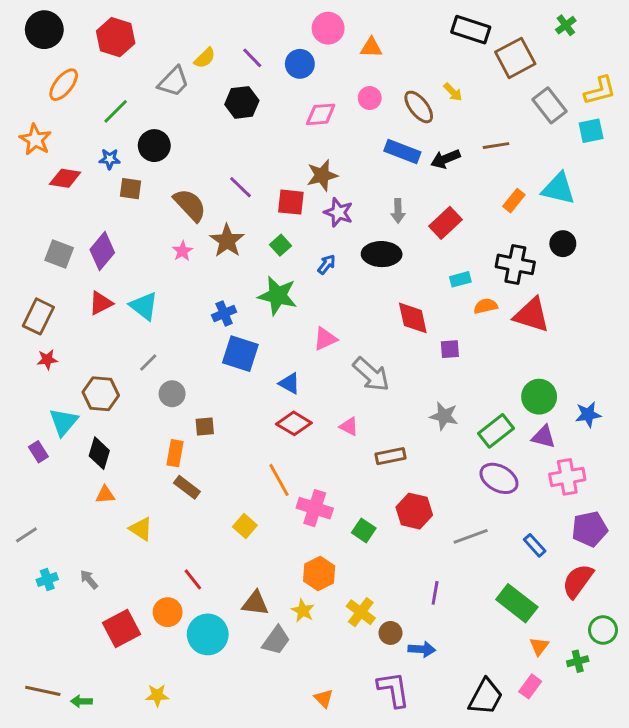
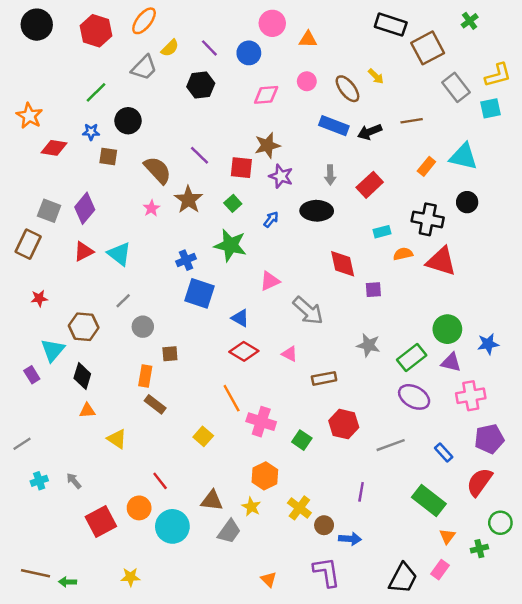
orange ellipse: (64, 85) -> (144, 21), moved
brown rectangle: (38, 316) -> (28, 244), moved

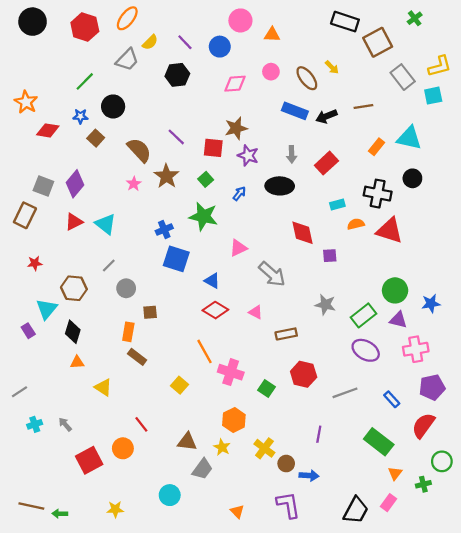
brown square: (108, 156) -> (96, 138), turned 35
cyan circle: (172, 526) -> (170, 495), moved, size x0.7

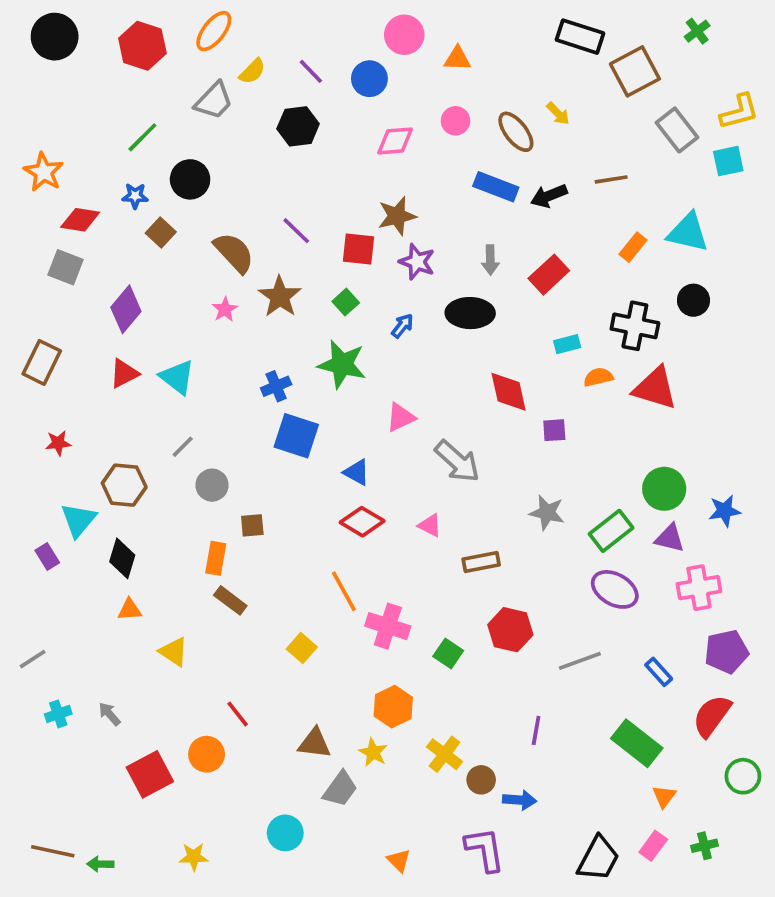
gray square: (43, 186) -> (66, 267), moved
green cross: (423, 484) -> (704, 846), moved

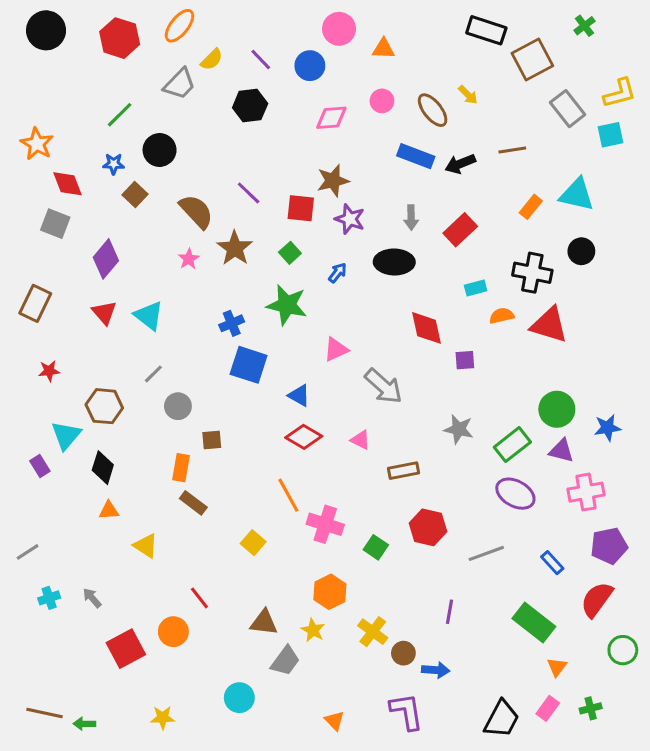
red diamond: (80, 220) -> (68, 184), turned 60
red triangle: (124, 373) -> (104, 313), turned -44

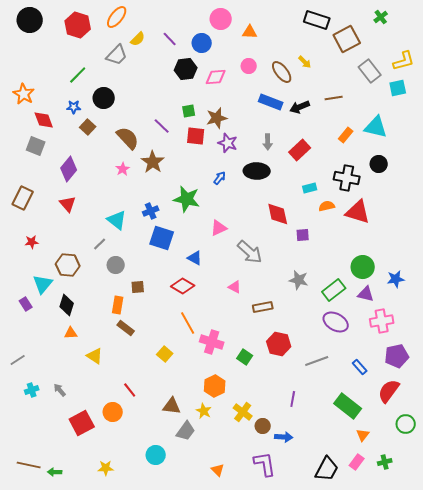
black hexagon: (250, 106) -> (186, 69), moved
green square: (290, 253) -> (189, 111), moved, turned 32
cyan triangle: (149, 316) -> (117, 220), moved
red diamond: (304, 437) -> (183, 286), moved

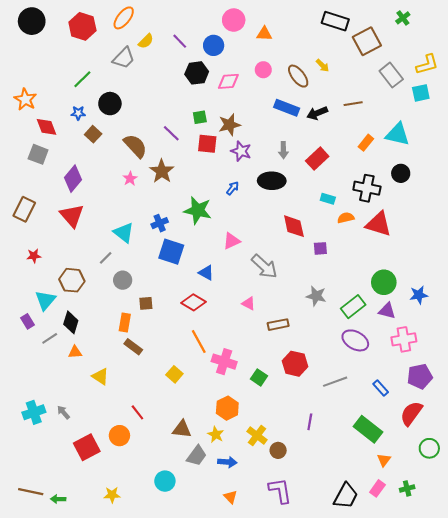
cyan rectangle: (310, 188) -> (328, 199), turned 32
red triangle: (68, 204) -> (72, 216), size x1.4
gray line: (18, 360) -> (50, 338), moved
cyan cross: (32, 390) -> (34, 412), size x1.5
blue arrow: (284, 437) -> (227, 462), moved

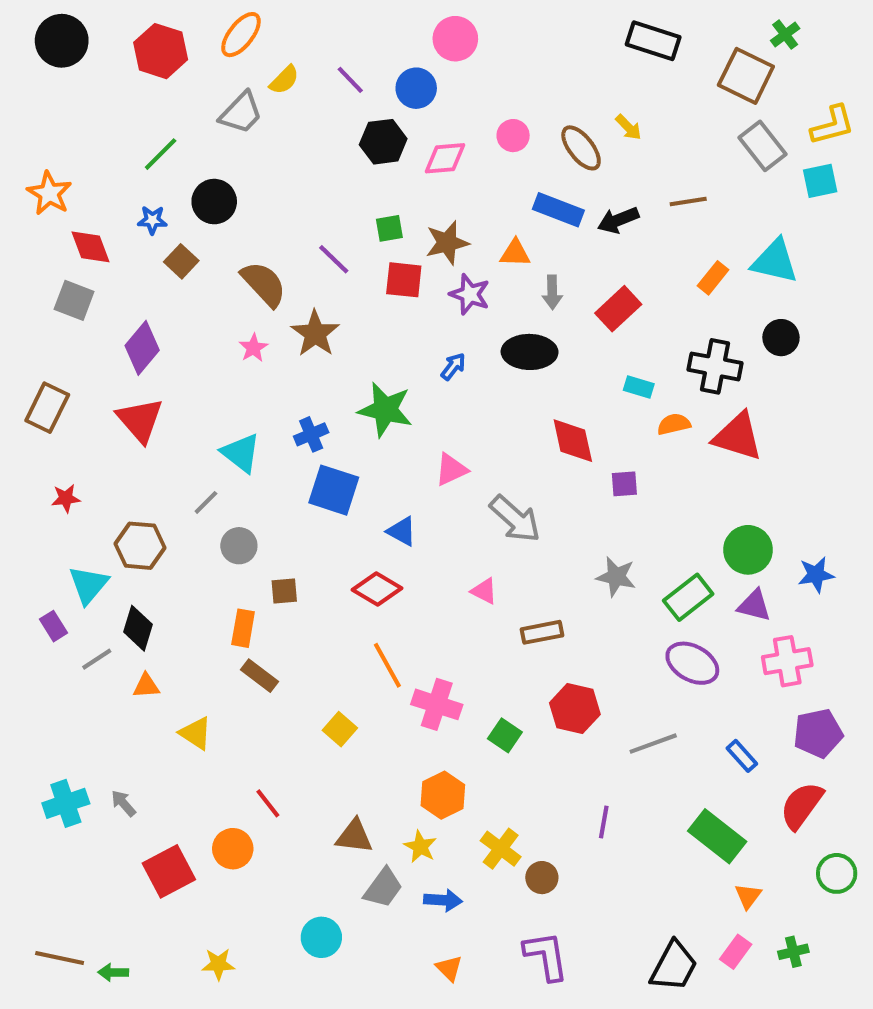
orange triangle: (264, 34) -> (515, 253), moved
brown square: (367, 41) -> (746, 76), moved, turned -36

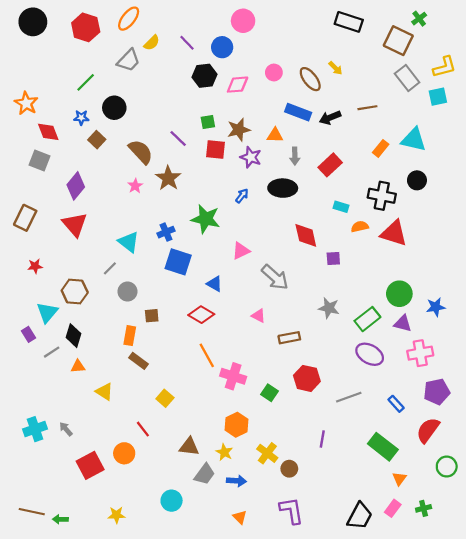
yellow square: (340, 729) -> (165, 398), moved

